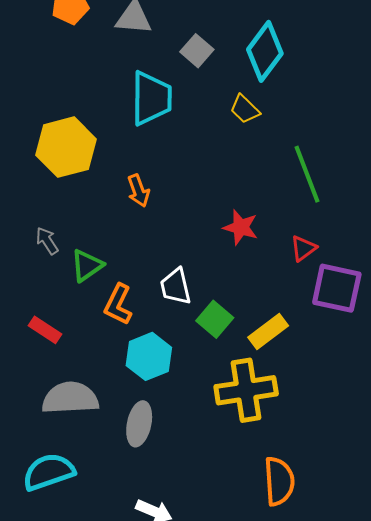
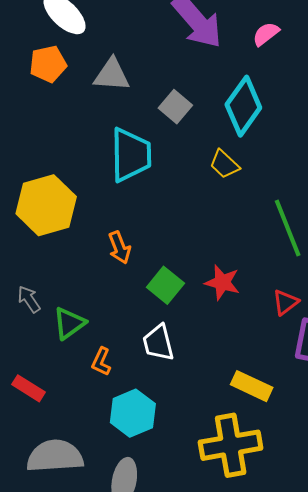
orange L-shape: (118, 304) -> (101, 362), size x0.7
green square: (215, 319) -> (165, 285), moved
yellow rectangle: (268, 331) -> (252, 386), turned 63

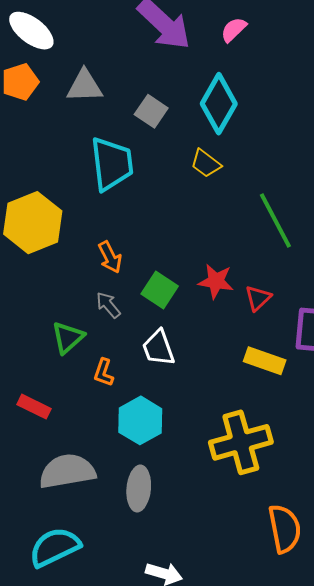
gray arrow: (29, 299) -> (108, 305), moved
red triangle: (285, 302) -> (258, 298), moved
yellow rectangle: (252, 386) -> (265, 361), moved

